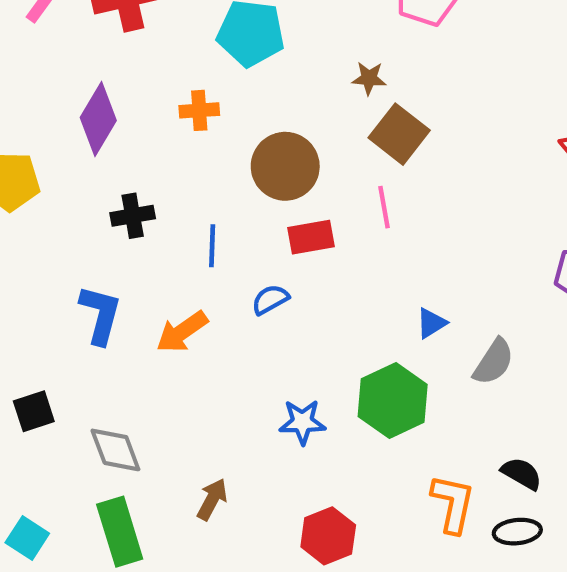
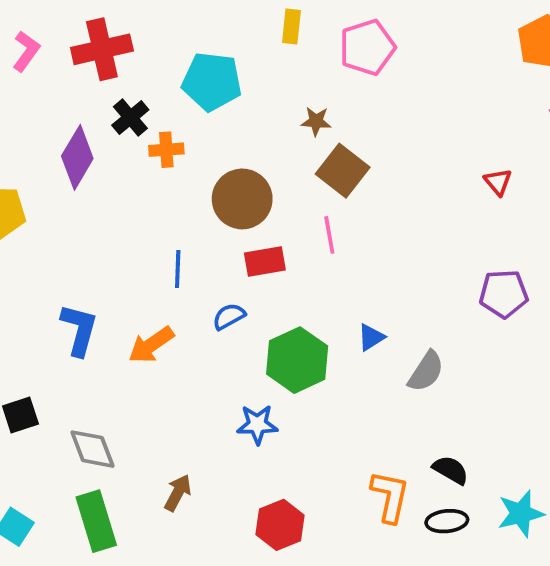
black cross: (133, 216) -> (130, 117), moved, turned -30
green hexagon: (393, 401) -> (297, 360), moved

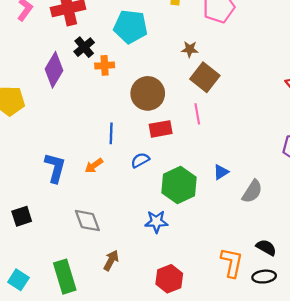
orange arrow: (151, 345) -> (94, 166), moved, size x0.7
gray diamond: (92, 449) -> (87, 221), moved

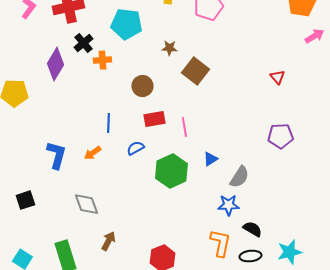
brown star: (190, 49) -> (169, 48), moved
brown circle: (148, 93) -> (142, 86), size x0.7
pink line: (197, 114) -> (184, 127), moved
blue star: (156, 222) -> (228, 205), moved

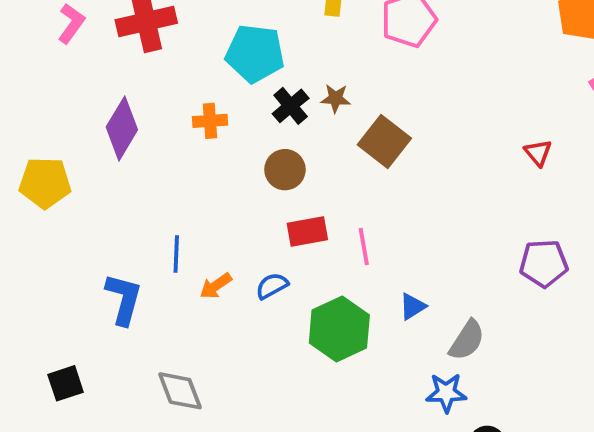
black cross: (83, 43) -> (291, 106), moved
blue line: (108, 123) -> (176, 254), moved
orange arrow: (92, 153) -> (216, 286), moved

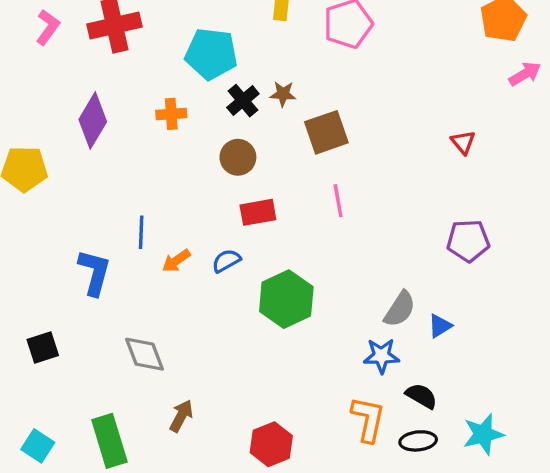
brown square: (384, 142) -> (326, 132), turned 33
pink line: (364, 247) -> (338, 201), moved
blue triangle: (412, 307) -> (440, 326), moved

